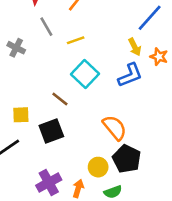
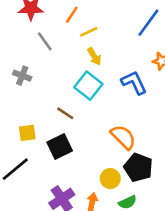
yellow line: (76, 40) -> (89, 32), moved
yellow arrow: (135, 47) -> (94, 56), moved
gray cross: (16, 48) -> (22, 76), moved
blue L-shape: (130, 75) -> (134, 83), turned -88

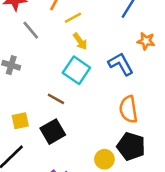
orange semicircle: (123, 137) -> (128, 109), moved, turned -140

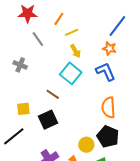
orange star: (146, 41) -> (109, 48), moved

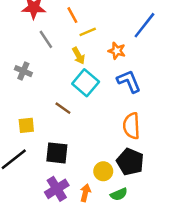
orange line: (59, 19) -> (72, 15), turned -64
orange star: (109, 48) -> (117, 51), moved
yellow arrow: (76, 51) -> (79, 56), moved
black square: (48, 120) -> (57, 153), moved, turned 30

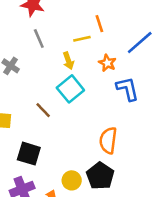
orange line: (72, 15) -> (99, 24), moved
blue L-shape: (129, 81) -> (128, 89), moved

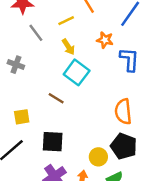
yellow line: (82, 39) -> (66, 21), moved
blue L-shape: (128, 89) -> (129, 59), turned 30

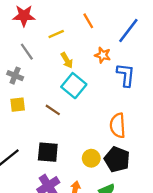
yellow line: (66, 21) -> (56, 34), moved
gray line: (36, 33) -> (27, 52), moved
yellow square: (22, 117) -> (18, 105), moved
yellow circle: (98, 157) -> (91, 158), moved

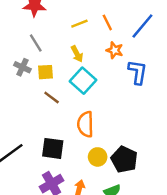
orange line: (88, 21) -> (107, 22), moved
yellow line: (56, 34) -> (79, 24), moved
yellow square: (18, 105) -> (45, 72), moved
brown line: (53, 110) -> (52, 98), moved
orange semicircle: (118, 125) -> (85, 124), moved

